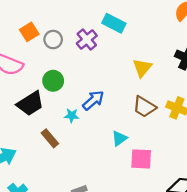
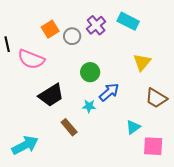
purple cross: (87, 40) -> (96, 25), moved
yellow triangle: (142, 68) -> (142, 62), moved
green circle: (53, 81) -> (90, 72), moved

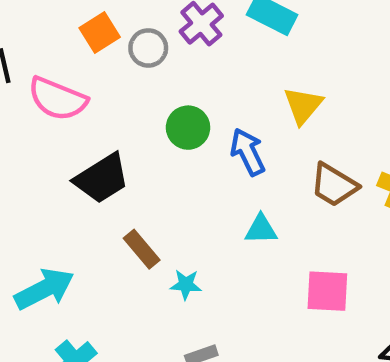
blue arrow: (109, 92) -> (248, 152), moved, turned -75
cyan star: (89, 106) -> (186, 285), moved
cyan triangle: (133, 127) -> (261, 229), moved, turned 35

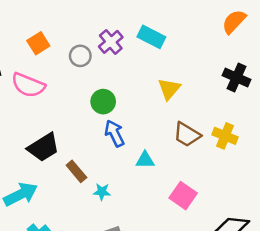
orange square: (100, 32) -> (38, 43), moved
blue arrow: (248, 152) -> (115, 133), moved
black trapezoid: (102, 178) -> (43, 147), moved
pink square: (327, 291) -> (183, 196), turned 32

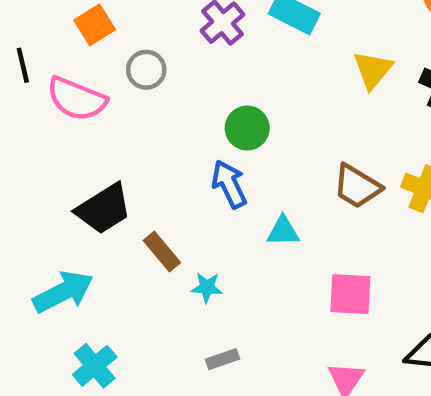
gray circle: (80, 56) -> (146, 70), moved
yellow triangle: (169, 89) -> (373, 70), moved
green circle: (103, 102) -> (247, 128), moved
pink square: (183, 196) -> (350, 294), turned -32

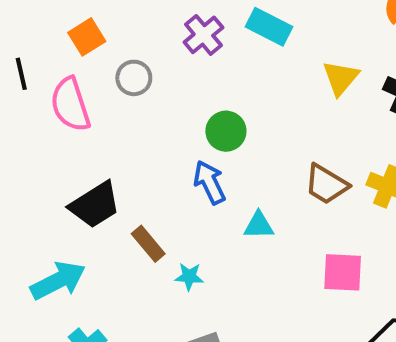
pink semicircle: (77, 99) -> (70, 105), turned 50
pink square: (350, 294) -> (343, 272), moved

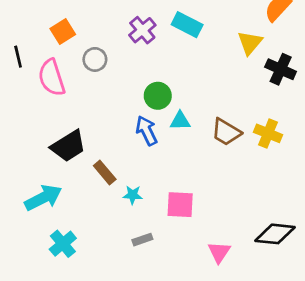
yellow triangle: (341, 78) -> (250, 43), moved
cyan triangle: (259, 225) -> (180, 121), moved
pink square: (343, 272) -> (180, 205), moved

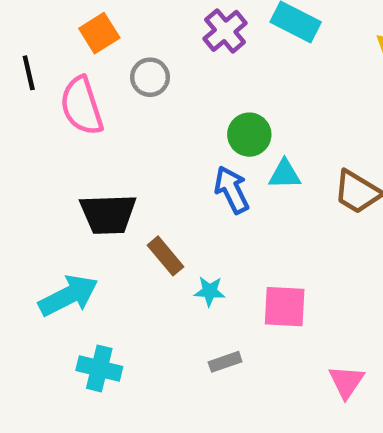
black trapezoid: (68, 146) -> (108, 214), turned 30
cyan cross: (63, 244) -> (99, 368), turned -36

